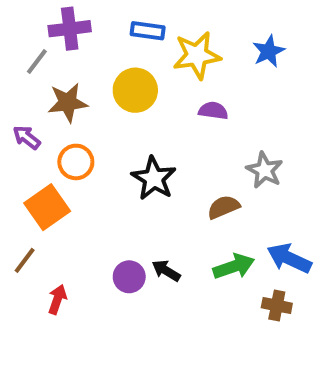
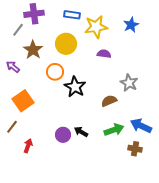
brown star: (68, 102) -> (33, 50), turned -30
orange circle: (76, 162) -> (55, 72), moved

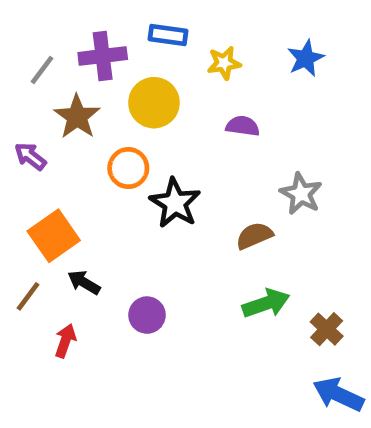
purple cross: (34, 14) -> (103, 56), moved
yellow star: (96, 27) -> (224, 63), size x0.6
blue arrow: (141, 126) -> (338, 394), moved
black arrow: (81, 132) -> (84, 282), moved
brown cross: (135, 149) -> (327, 329), moved, turned 32

